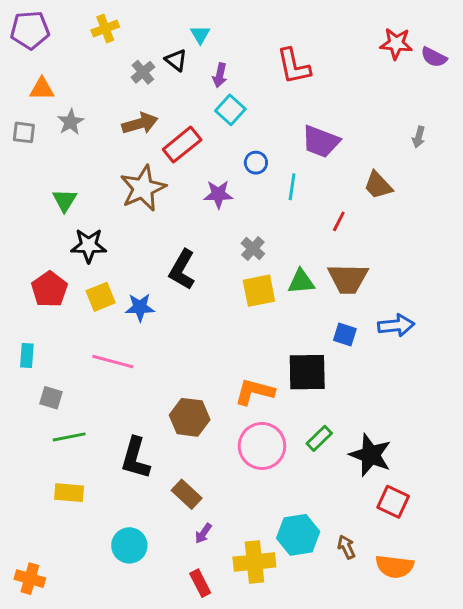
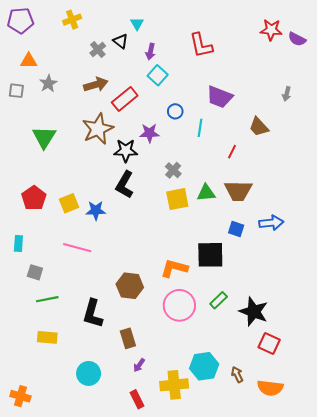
green triangle: (65, 200) -> (44, 137), size x1.4
black star: (89, 246) -> (126, 151), moved
brown rectangle: (187, 494) -> (128, 338), turned 30

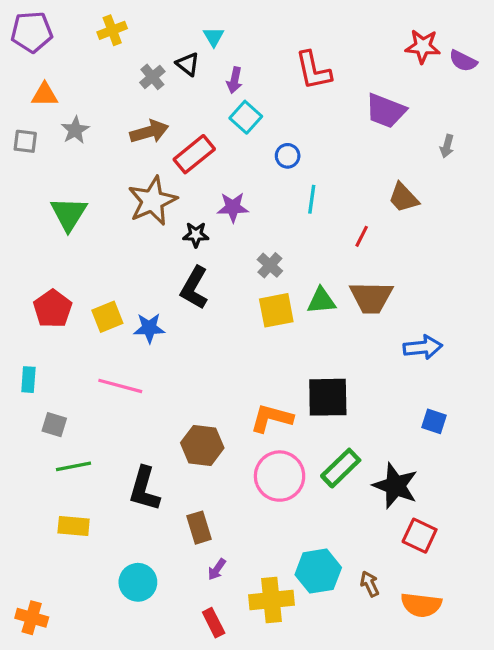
purple trapezoid: (220, 97) -> (386, 111), moved
blue circle: (175, 111) -> (288, 156), moved
black star: (126, 151) -> (196, 235), size x0.7
blue square: (236, 229) -> (434, 421), moved
green rectangle: (219, 300) -> (341, 468), size x1.4

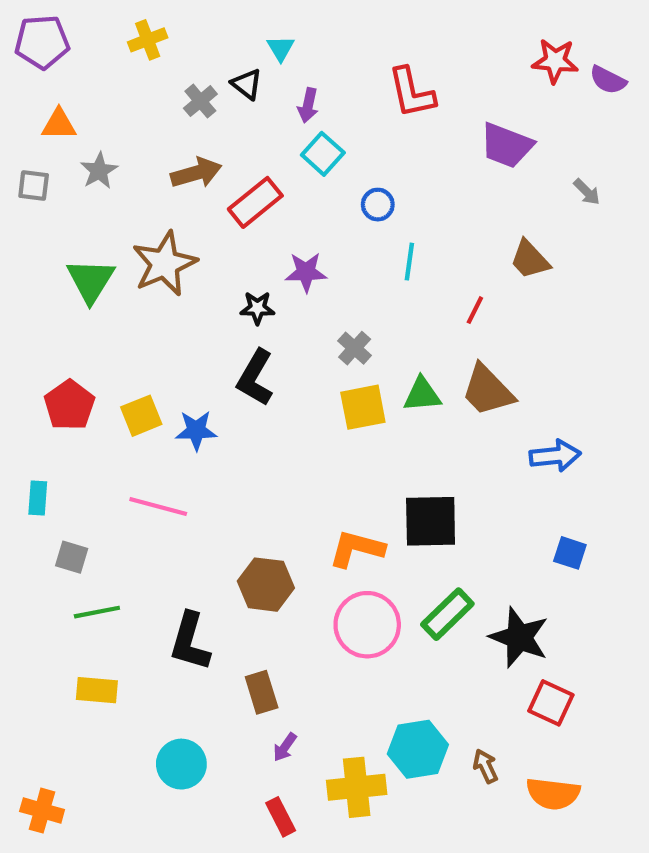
gray arrow: (447, 146) -> (587, 192), turned -60
brown star: (152, 201) -> (164, 264), moved
brown trapezoid: (371, 297) -> (488, 390), turned 45

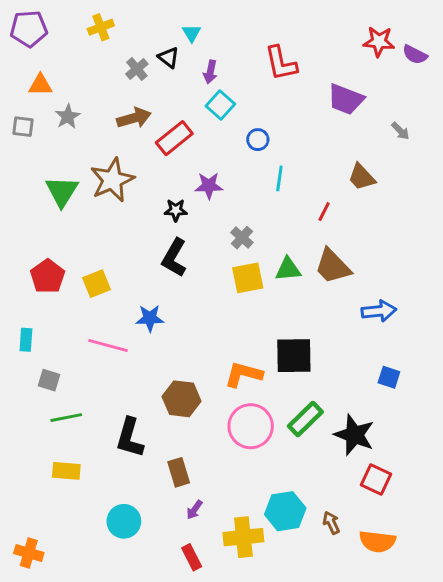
blue star: (196, 430) -> (150, 318), moved

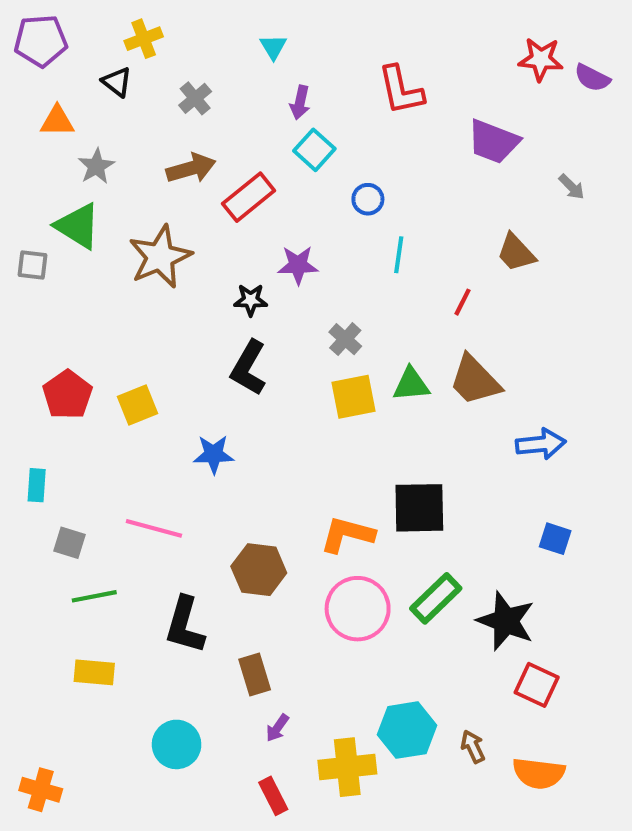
black triangle: (169, 57) -> (117, 82), moved
gray square: (23, 127) -> (33, 265), moved
green triangle: (62, 191) -> (78, 226), moved, turned -30
pink line: (108, 346) -> (154, 528), moved

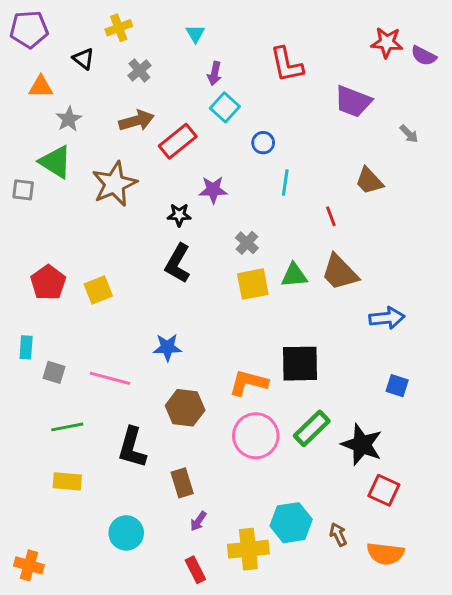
yellow cross: (144, 39) -> (119, 28), moved
red line: (463, 302) -> (331, 216), turned -48
blue star: (214, 454) -> (167, 347), moved
gray square: (70, 543) -> (54, 372), moved

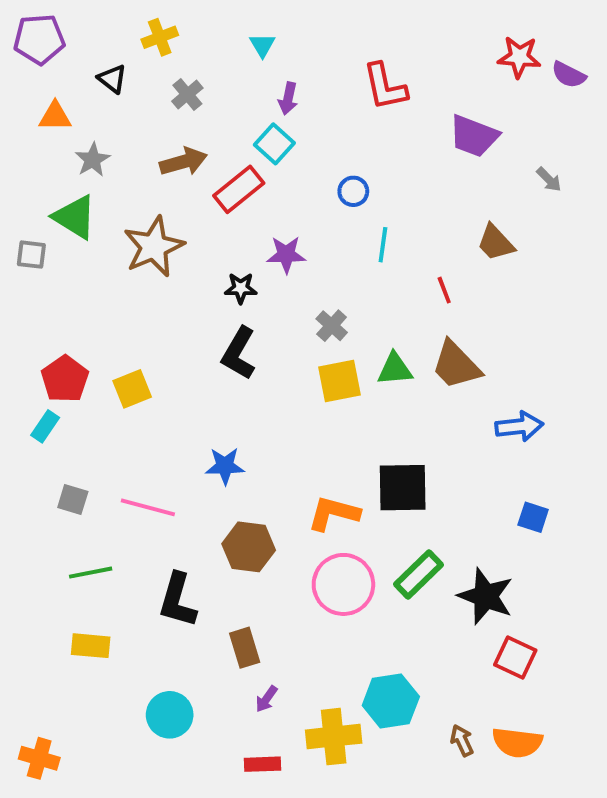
cyan square: (225, 107) -> (274, 144), moved
cyan rectangle: (26, 347) -> (45, 426), moved, turned 30
brown arrow: (338, 534) -> (462, 740), moved
red rectangle: (195, 570) -> (262, 764), turned -65

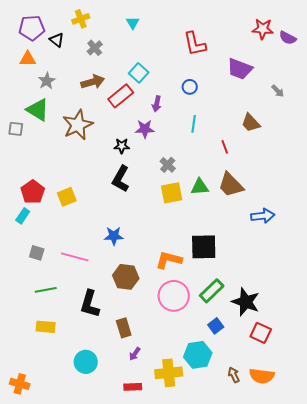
purple pentagon: (39, 39) -> (32, 28), moved
purple arrow: (288, 98) -> (157, 104), moved
blue circle: (353, 191) -> (190, 87), moved
blue square: (533, 517) -> (216, 326), moved, turned 35

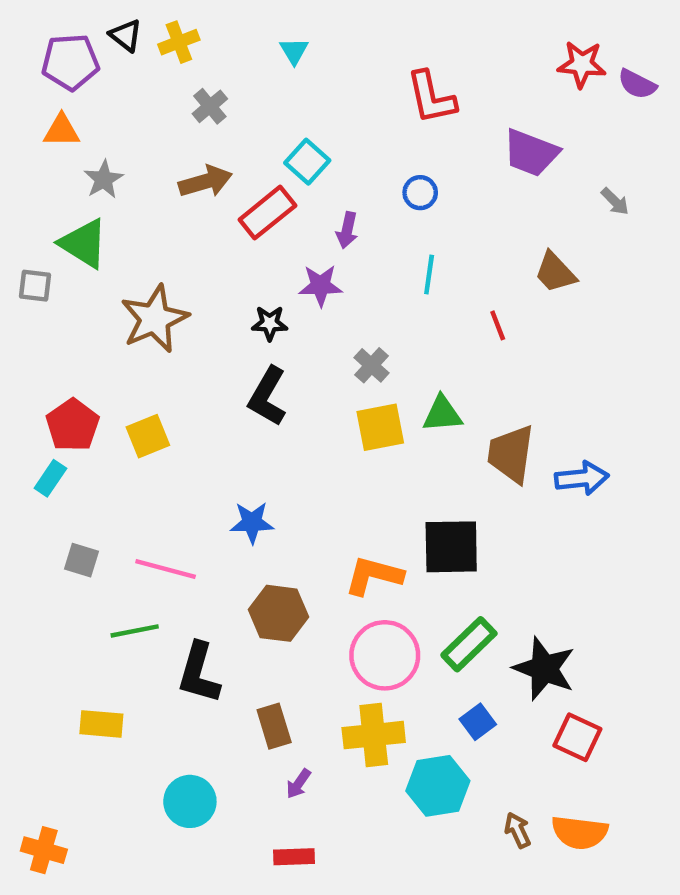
black triangle: (57, 40) -> (126, 35), moved
brown star: (78, 125) -> (155, 319), moved
brown trapezoid: (231, 185) -> (511, 454), moved, turned 52
green line: (46, 290) -> (135, 631), moved
yellow cross: (169, 373) -> (374, 735), moved

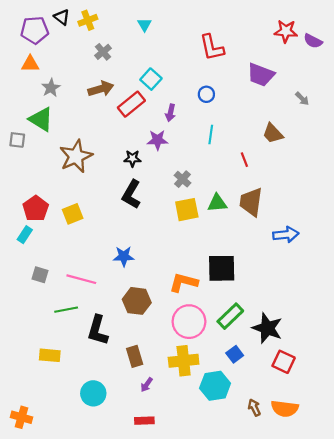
brown trapezoid: (511, 454) -> (251, 202), moved

